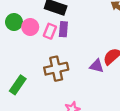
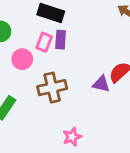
pink circle: (30, 27) -> (22, 59), moved

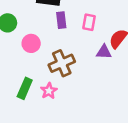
pink rectangle: (44, 42) -> (89, 22), moved
pink star: (72, 137) -> (49, 91), moved

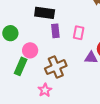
green rectangle: (25, 88) -> (21, 66), moved

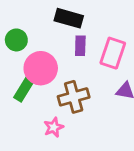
pink rectangle: (79, 33) -> (113, 53), size x1.5
pink circle: (30, 50) -> (41, 68), size x1.5

